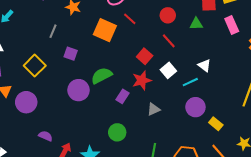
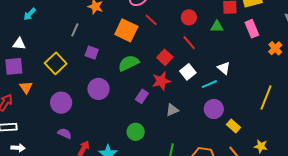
green semicircle: (102, 76) -> (129, 63), moved
purple circle: (26, 102) -> (61, 103), moved

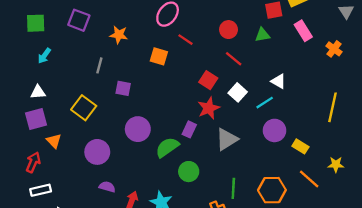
orange square: (126, 30) -> (159, 56), size x0.7
green semicircle: (129, 63) -> (167, 147), moved
gray triangle: (172, 110) -> (227, 139), size x1.5

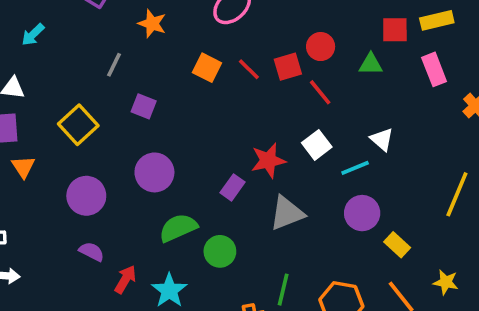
red line: (185, 40) -> (249, 69), moved
red square: (208, 80) -> (288, 67), moved, turned 30
green semicircle: (167, 147) -> (178, 228), moved

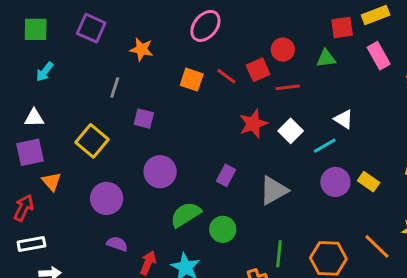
red line: (320, 92) -> (288, 87), turned -50
red star: (268, 161) -> (253, 124), moved
yellow rectangle: (397, 245) -> (369, 182), moved

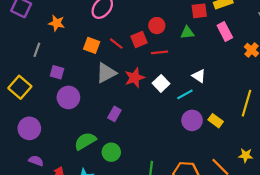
purple circle: (160, 172) -> (68, 97), moved
gray triangle: (274, 190) -> (106, 73), moved

